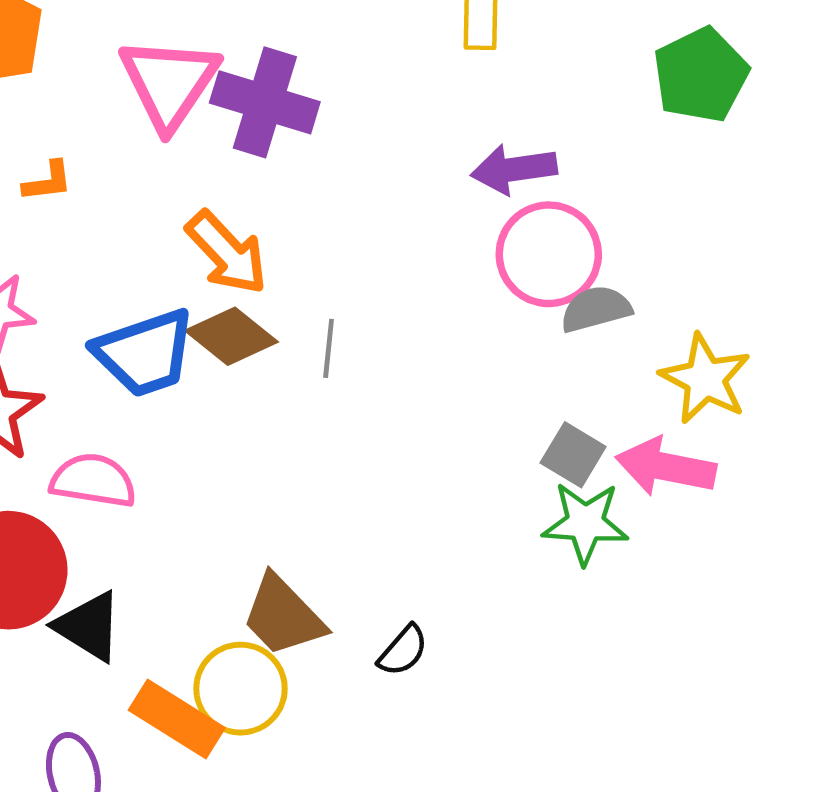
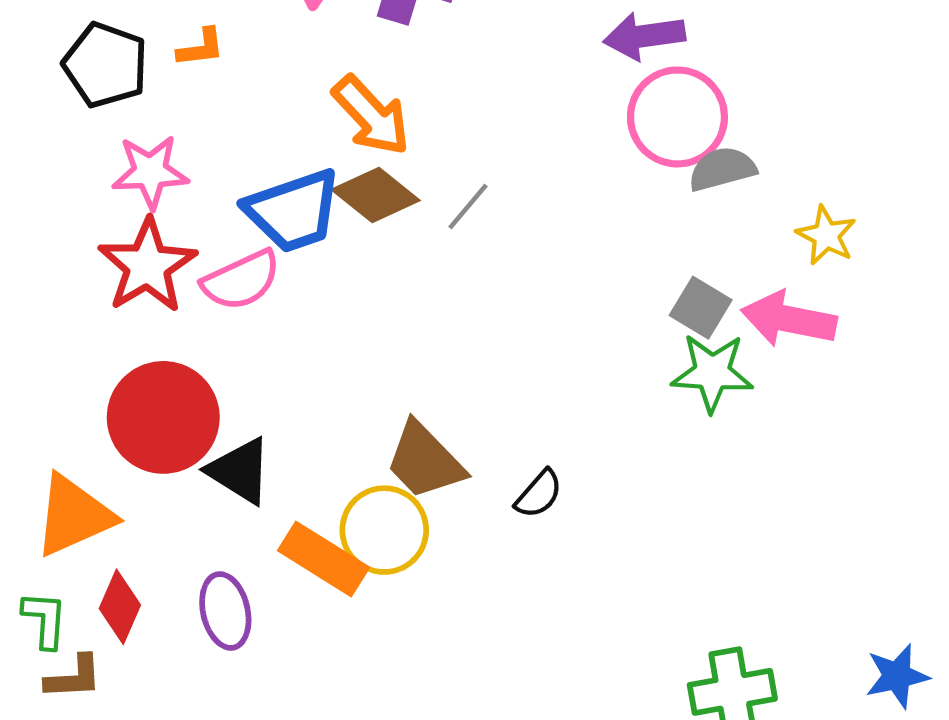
gray line: (329, 348) -> (468, 207), turned 34
yellow star: (705, 379) -> (826, 235), size x0.7
pink semicircle: (93, 481) -> (241, 280), moved, turned 146

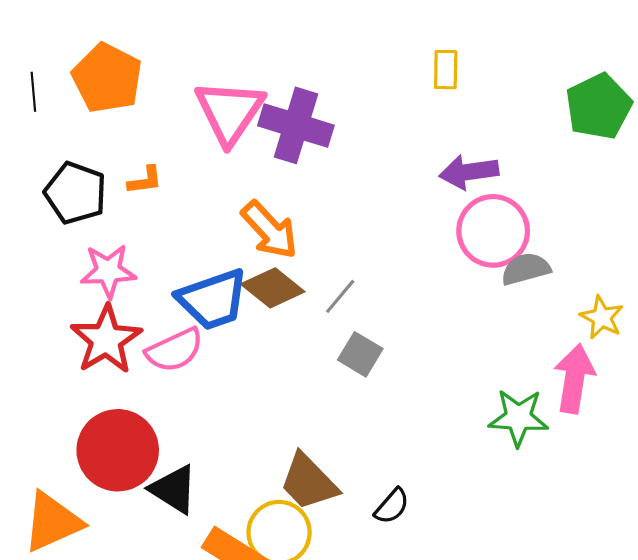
gray square: (701, 308) -> (360, 354), moved
pink arrow: (789, 319) -> (574, 379), turned 88

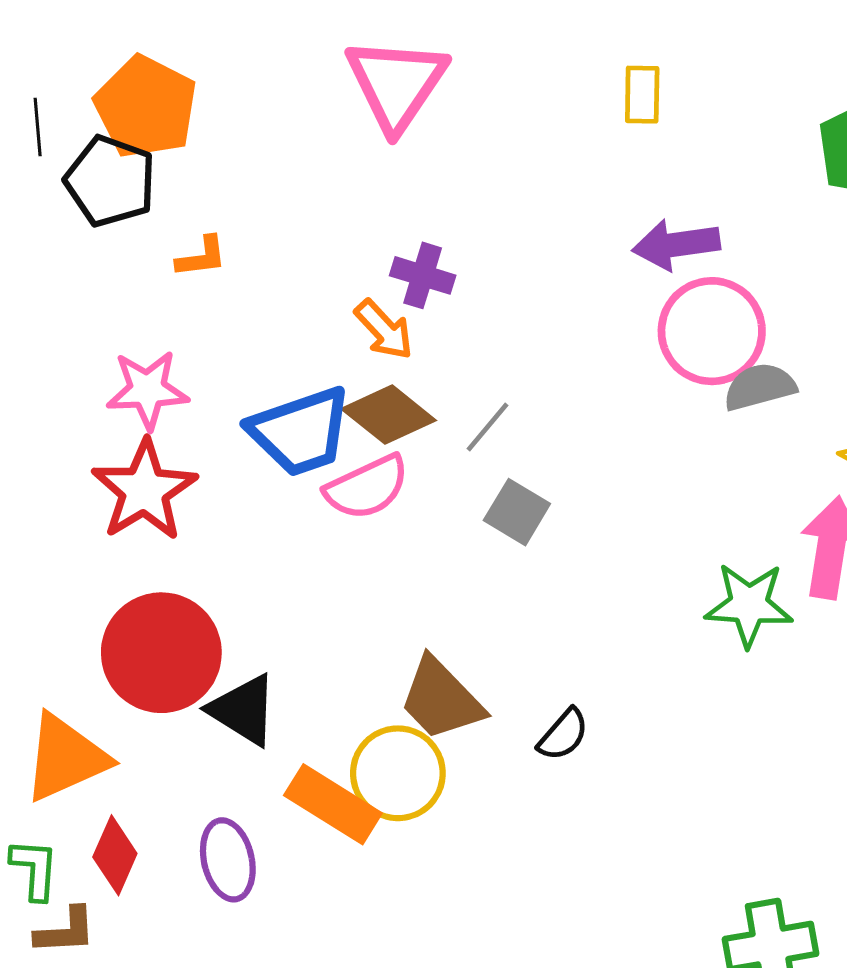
pink triangle: (229, 112) -> (396, 84), moved
purple cross: (296, 125) -> (423, 275), moved, size x0.6
black pentagon: (76, 193) -> (110, 181), moved
orange arrow: (270, 230) -> (384, 330), size x0.7
pink semicircle: (175, 350) -> (367, 487), moved

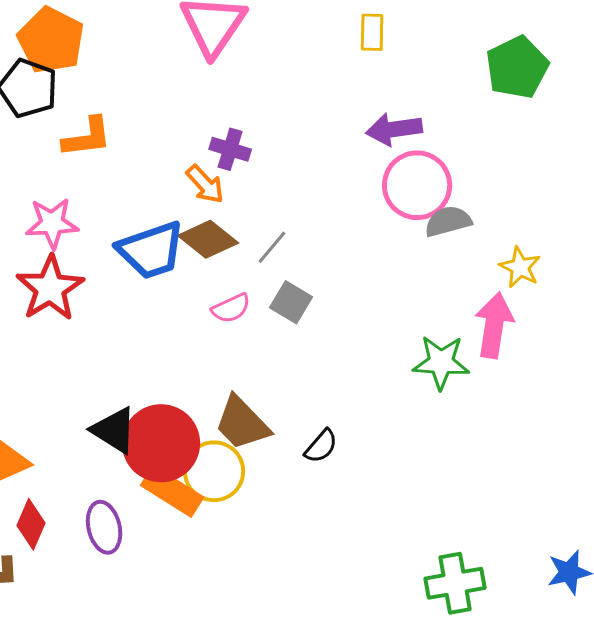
orange L-shape: (202, 257) -> (87, 137), size x1.5
pink semicircle: (367, 487) -> (231, 308), moved, size x0.7
red circle: (161, 653) -> (161, 443), moved

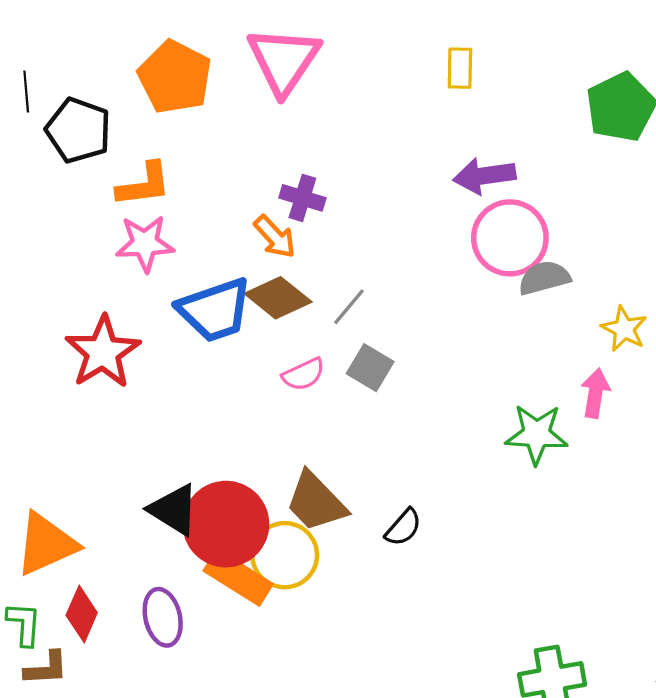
orange pentagon: (51, 40) -> (175, 77), moved
pink star: (52, 223) -> (145, 243), moved
pink arrow: (494, 325) -> (595, 393), size x0.7

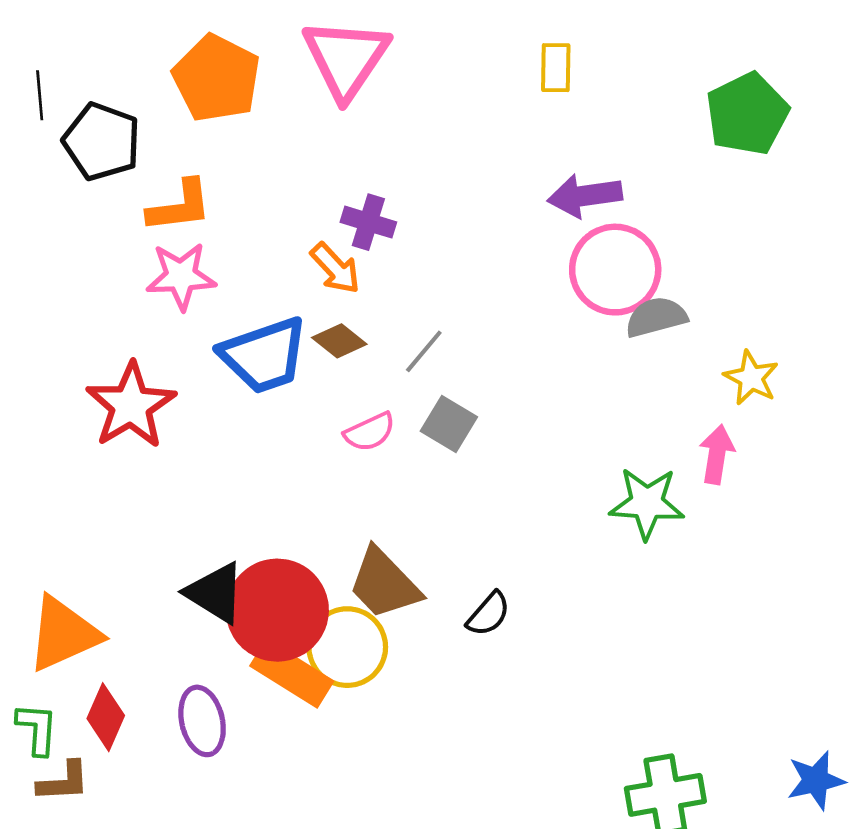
brown diamond: (278, 298) -> (339, 341), size x0.7

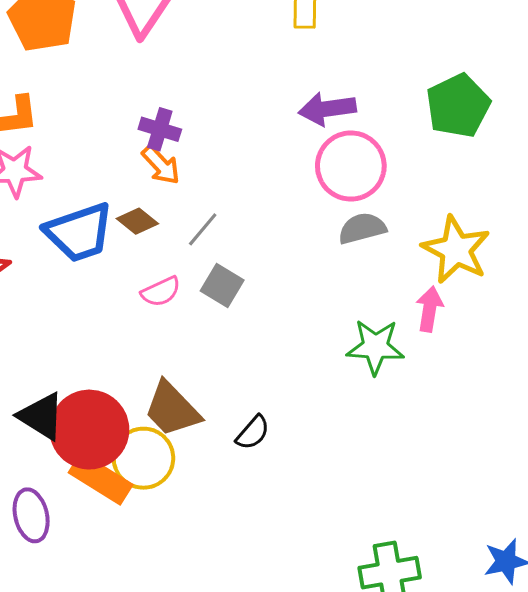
green pentagon: (747, 114) -> (458, 106), moved
orange arrow: (335, 268) -> (161, 165), moved
gray semicircle: (656, 317) -> (362, 228), moved
yellow star: (751, 378) -> (456, 250), size x1.6

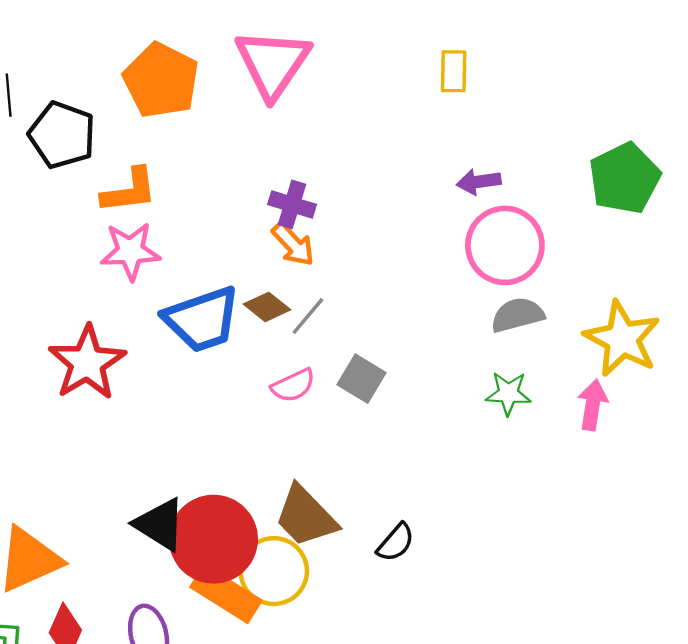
purple arrow: (327, 109) -> (479, 182), size x0.7
gray line: (203, 229) -> (308, 316), moved
green star: (375, 347) -> (508, 393), moved, size x0.7

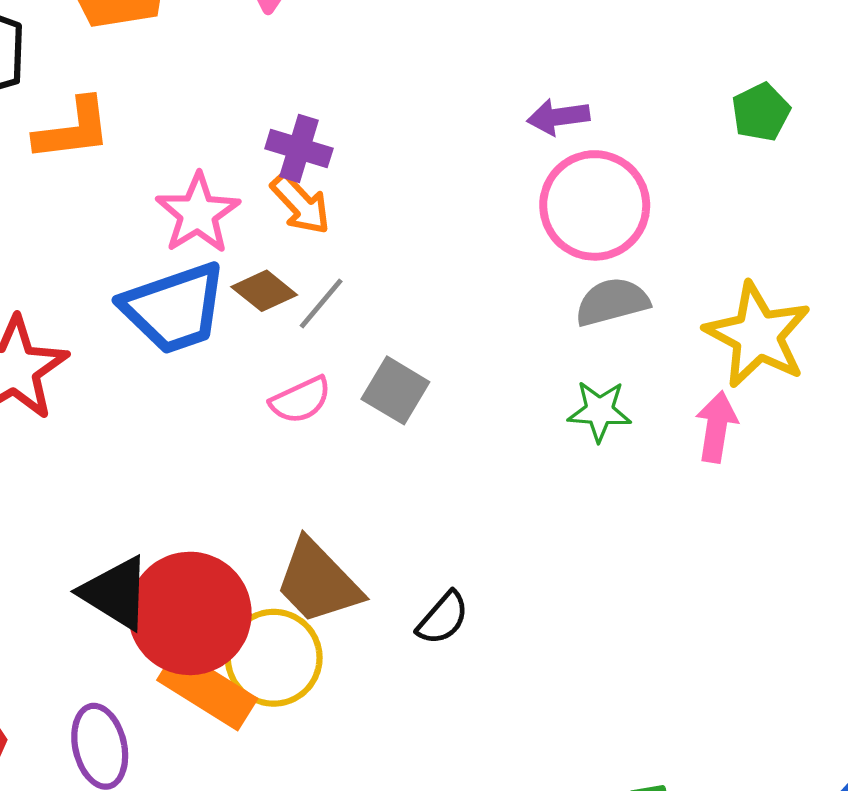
green pentagon: (624, 178) -> (761, 112), size x0.6
pink star: (130, 251) -> (198, 213), moved, turned -30

